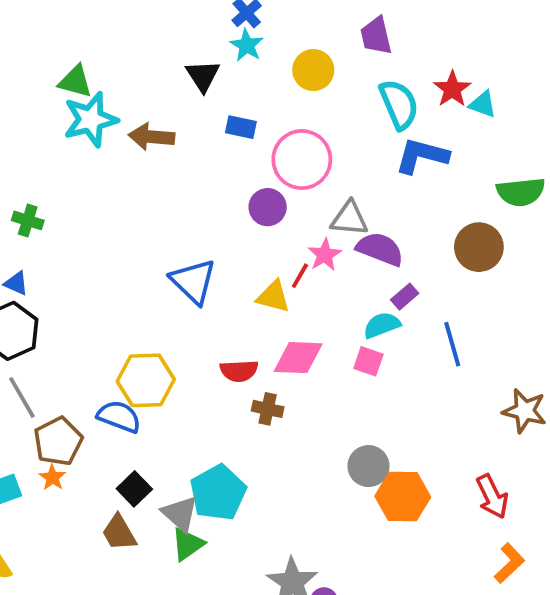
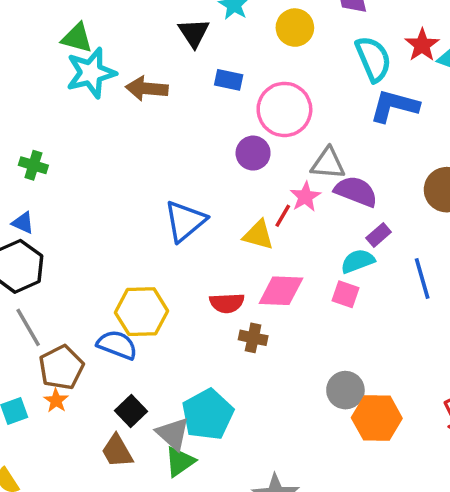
blue triangle: (193, 281) -> (185, 221), turned 36

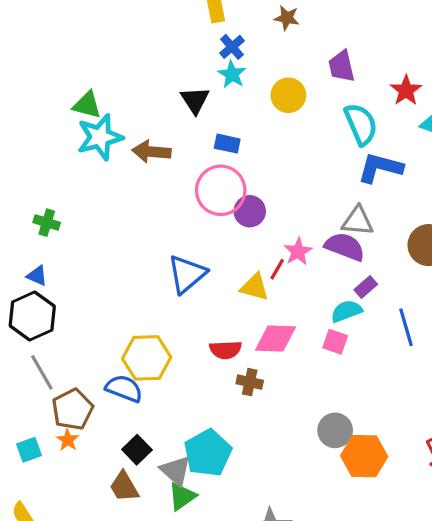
red star: (422, 45) -> (406, 90), moved
pink circle: (284, 109) -> (221, 190), moved
gray triangle: (328, 163) -> (358, 221), moved

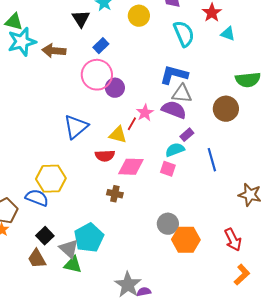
blue rectangle: (227, 144) -> (101, 46), turned -56
blue L-shape: (380, 168) -> (174, 75), moved
red semicircle: (226, 350) -> (105, 156), moved
green triangle: (182, 496) -> (73, 265), turned 48

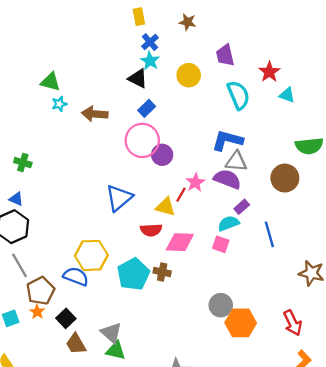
black triangle: (81, 19) -> (138, 79), moved, turned -30
cyan star: (22, 42) -> (59, 104), size x0.5
black square: (45, 236) -> (66, 318), moved
cyan pentagon: (89, 238) -> (133, 274), moved

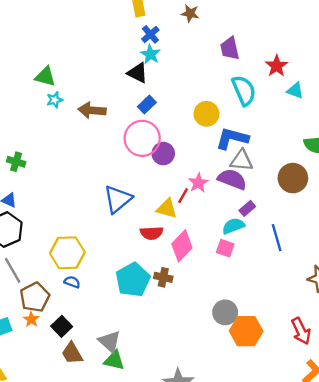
yellow circle: (189, 75) -> (206, 114), moved
pink diamond: (180, 242) -> (182, 246), turned -48
yellow hexagon: (91, 255) -> (67, 253), moved
blue semicircle: (76, 276) -> (72, 282), size x0.6

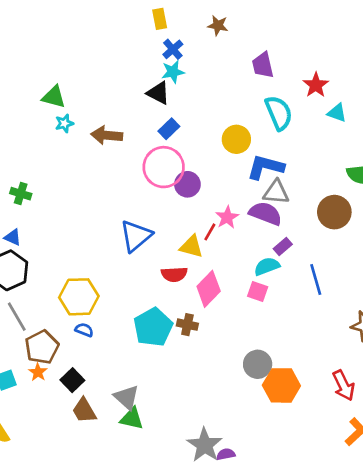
cyan star: (150, 54) -> (173, 72), turned 30

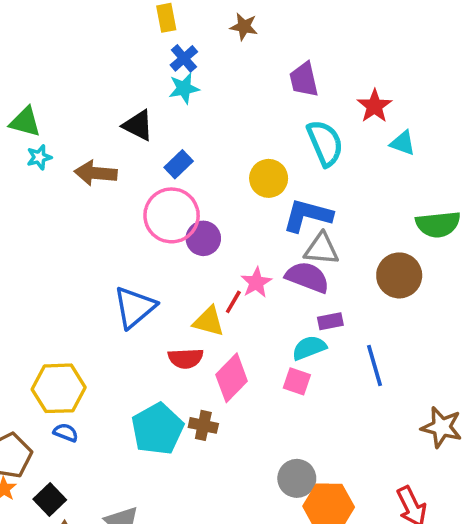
black triangle: (158, 93) -> (138, 125), moved
purple rectangle: (283, 246) -> (330, 321), turned 30

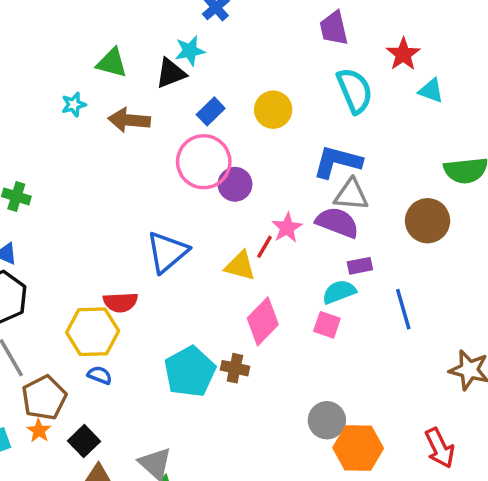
cyan star: (184, 88) -> (190, 51), moved
green triangle: (25, 122) -> (112, 63), moved
black triangle: (138, 125) -> (171, 73), turned -48
yellow circle: (269, 178) -> (273, 110), moved
red semicircle: (186, 358) -> (120, 302), moved

